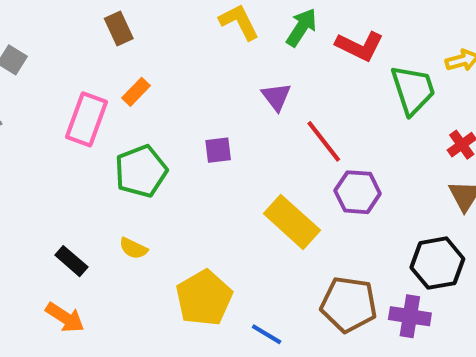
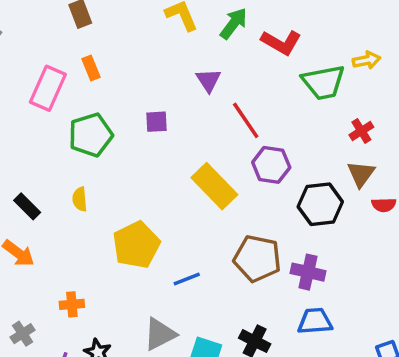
green trapezoid: (413, 90) -> (324, 82), turned 93
orange rectangle: (136, 92) -> (91, 68), turned -70
yellow semicircle: (133, 248) -> (80, 199), turned 55
black hexagon: (437, 263) -> (320, 204), moved
blue line: (267, 334) -> (187, 279), turned -56

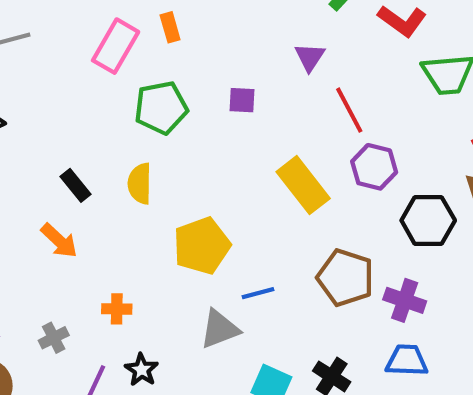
yellow semicircle: (80, 199) -> (140, 184), size x1.4
gray triangle: (160, 334) -> (220, 329), moved

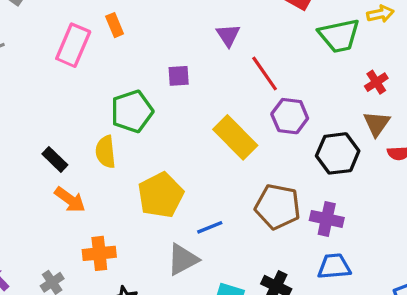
green pentagon: (161, 108) -> (132, 111), moved
orange arrow: (59, 241) -> (70, 200), moved
orange cross: (117, 309) -> (99, 253), size x1.4

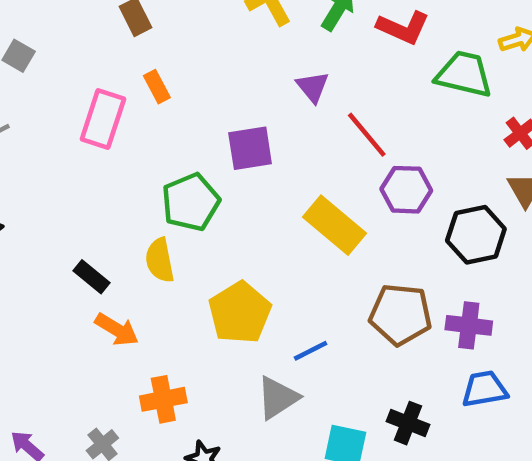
green trapezoid: (339, 36) -> (464, 74), turned -150
purple square: (179, 76) -> (250, 148), size x1.5

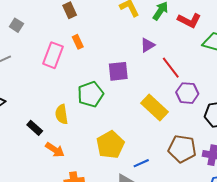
purple triangle: (313, 87) -> (148, 45), turned 35
yellow semicircle: (160, 260) -> (62, 114), moved
black rectangle: (92, 277) -> (35, 128), moved

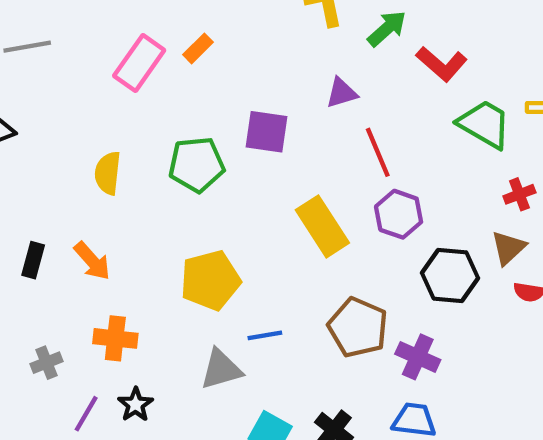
orange rectangle: (78, 42) -> (198, 48), turned 56
yellow semicircle: (62, 114) -> (108, 173), moved
black rectangle: (35, 128) -> (33, 260), moved, turned 49

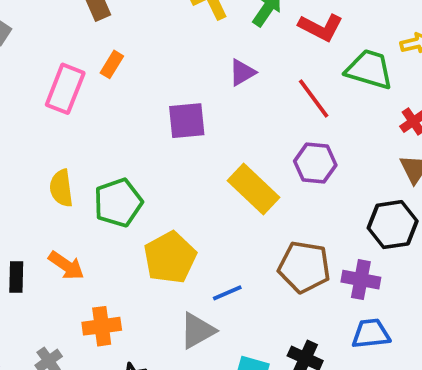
red line: (378, 152) -> (314, 99), moved
green pentagon: (197, 165) -> (118, 203), moved
black hexagon: (450, 275) -> (393, 225), moved

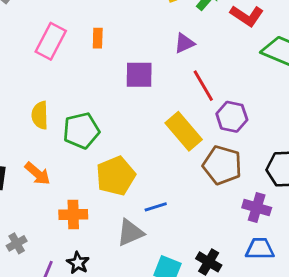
orange rectangle: (112, 64) -> (98, 38), moved, turned -36
red line: (314, 99) -> (203, 86), moved
brown pentagon: (304, 267) -> (222, 165), moved
orange cross: (102, 326) -> (73, 215), moved

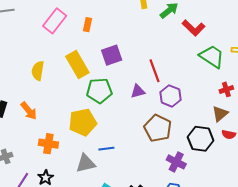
purple triangle: (184, 43) -> (138, 91), moved
purple square: (139, 75) -> (112, 55), turned -30
green pentagon: (81, 131) -> (99, 91), moved
yellow rectangle: (184, 131) -> (77, 64), moved

